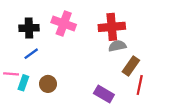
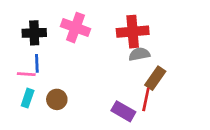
blue line: (31, 54) -> (37, 63), turned -56
pink line: (11, 74) -> (26, 74), moved
red line: (140, 85) -> (146, 99), moved

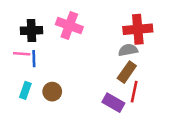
red cross: (133, 32) -> (138, 29), moved
pink line: (26, 74) -> (22, 54), moved
brown rectangle: (155, 78) -> (127, 72), moved

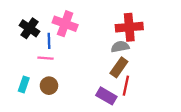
black cross: (31, 30) -> (29, 28), turned 36
pink line: (22, 54) -> (46, 58), moved
blue line: (34, 59) -> (49, 41), moved

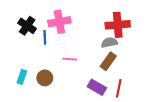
pink cross: (65, 24) -> (59, 22), turned -30
pink line: (46, 58) -> (70, 59), moved
red line: (126, 86) -> (119, 88), moved

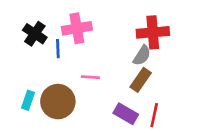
gray semicircle: (109, 43) -> (142, 55), turned 133
brown circle: (45, 78) -> (58, 102), size x1.6

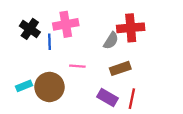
gray semicircle: (142, 55) -> (111, 41), moved
brown rectangle: (141, 80) -> (120, 68), turned 36
cyan rectangle: (28, 100) -> (24, 86), turned 49

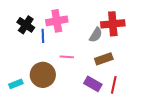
cyan rectangle: (24, 86) -> (16, 84), moved

